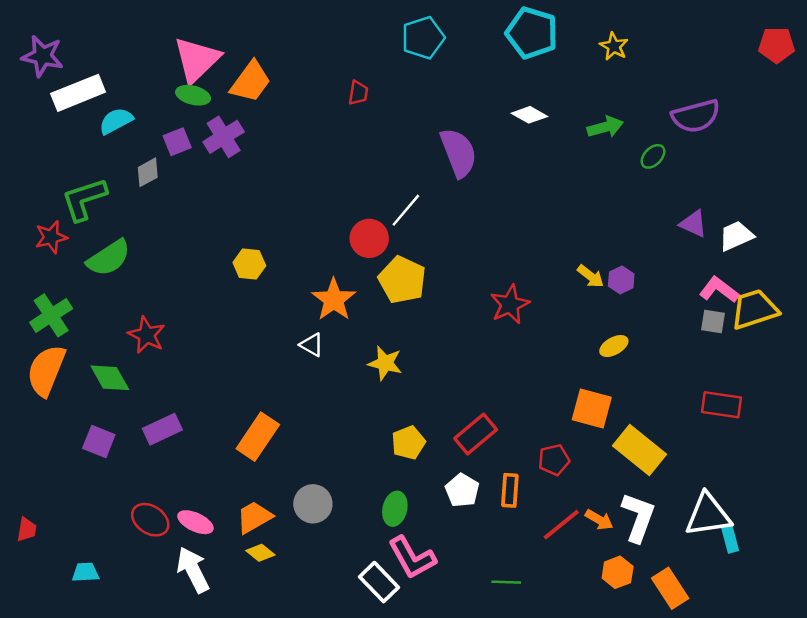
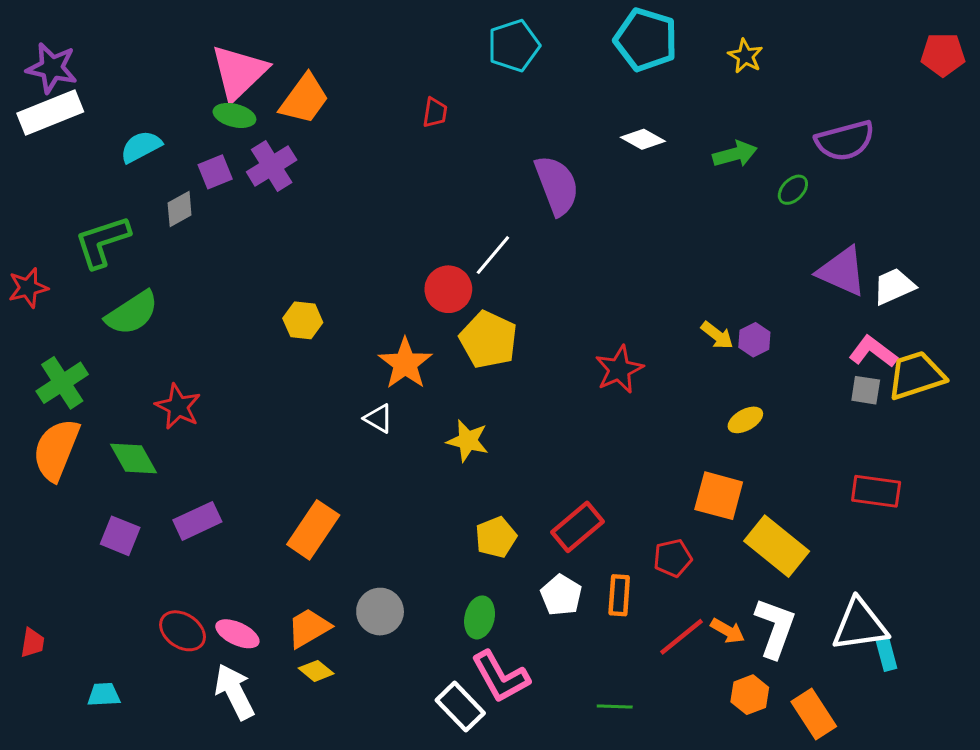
white rectangle: (78, 93) -> (50, 112), moved
purple triangle: (693, 224) -> (842, 271), size x1.5
red star: (51, 237) -> (28, 288), moved

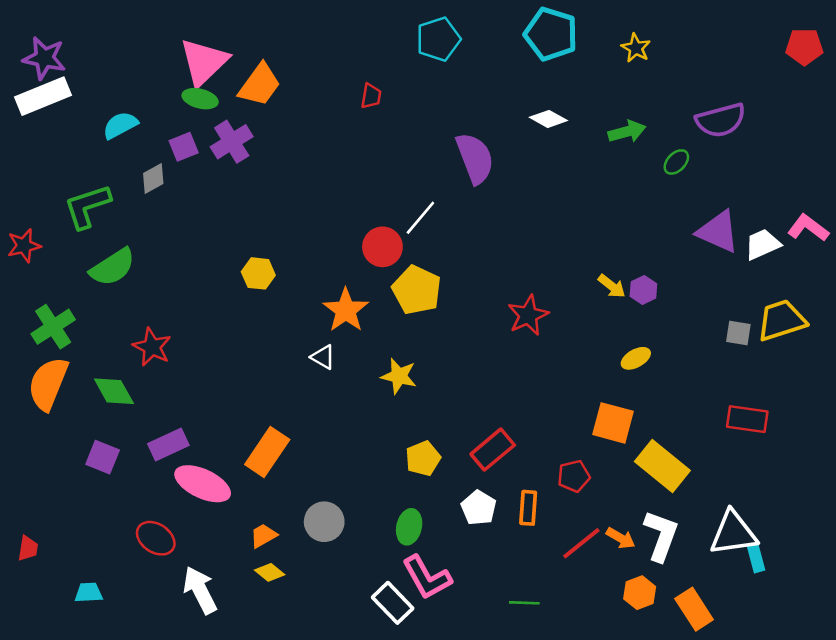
pink L-shape: (873, 352) -> (808, 228), moved
orange trapezoid: (309, 628) -> (263, 536), size x0.7
pink ellipse: (237, 634) -> (203, 484), moved, size x1.5

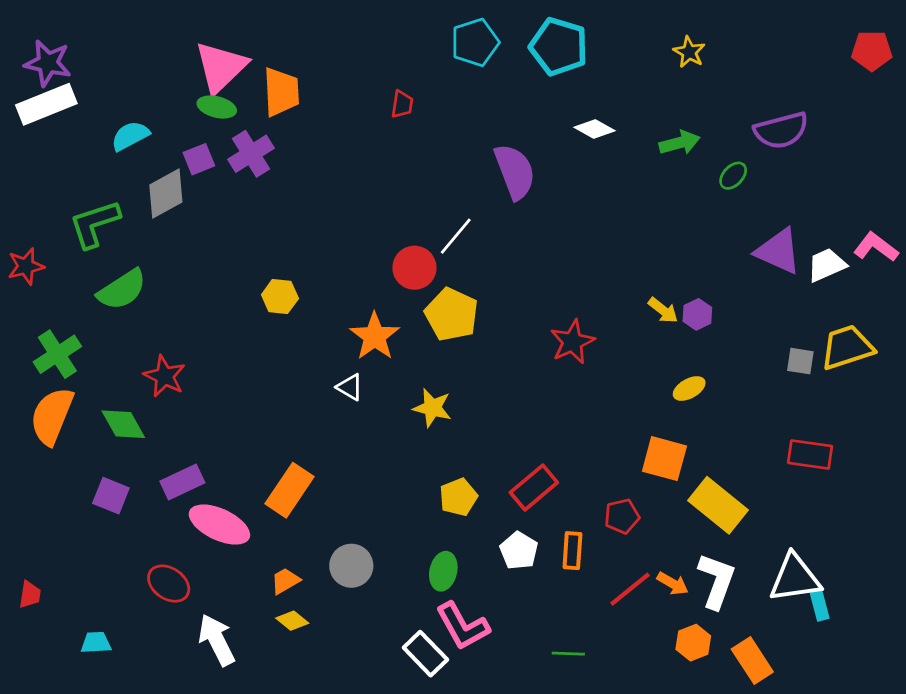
cyan pentagon: (551, 34) -> (559, 47), moved
orange trapezoid: (260, 85) -> (281, 92), turned -39
gray diamond: (153, 178) -> (166, 194), size x1.5

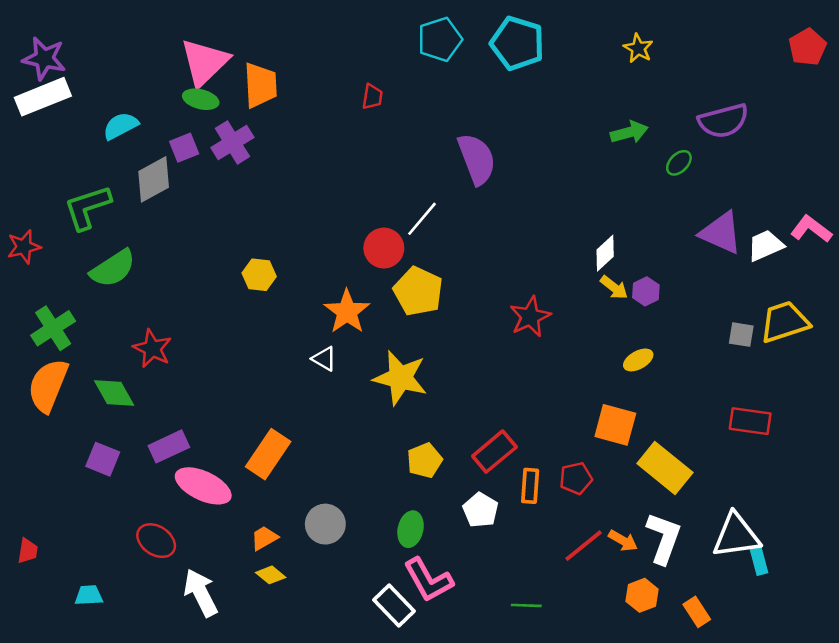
red pentagon: (872, 51) -> (807, 47), turned -30
white diamond: (594, 129) -> (605, 253), moved, turned -72
yellow star: (432, 408) -> (400, 378), size x1.5
orange rectangle: (572, 551) -> (530, 486), moved
orange rectangle: (752, 660) -> (697, 612), size x0.7

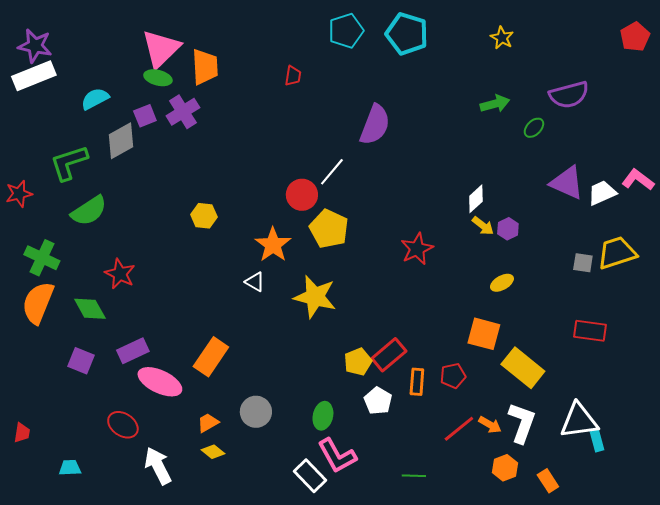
purple semicircle: (477, 159) -> (375, 125), turned 42
green cross: (53, 328) -> (42, 258), turned -32
yellow pentagon: (425, 460) -> (358, 362), moved

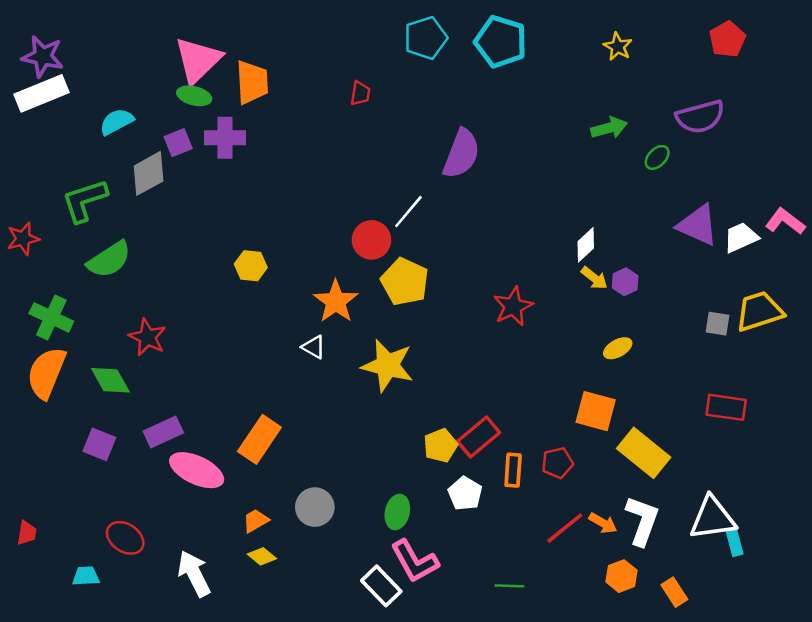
red pentagon: (635, 37) -> (727, 39), moved
purple cross: (183, 112) -> (225, 138), turned 32
red ellipse: (123, 425) -> (125, 538), moved

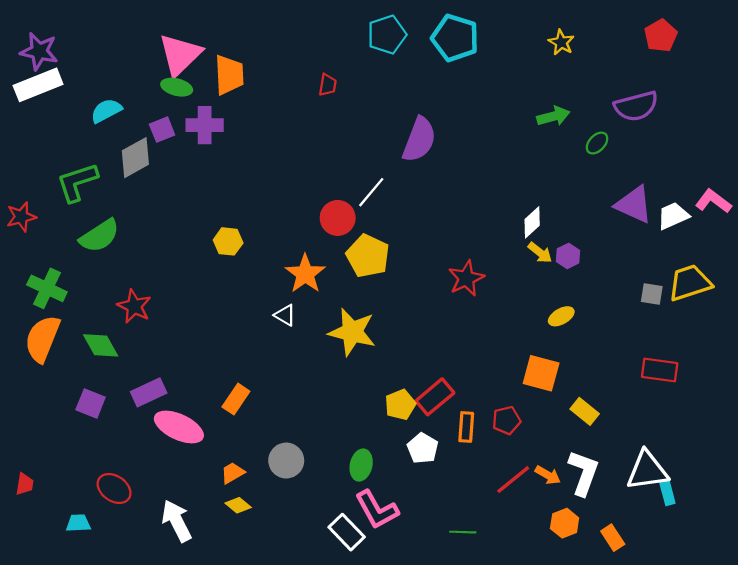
orange rectangle: (259, 439) -> (236, 399), size x0.7
yellow rectangle: (644, 453) -> (585, 411), size x0.6

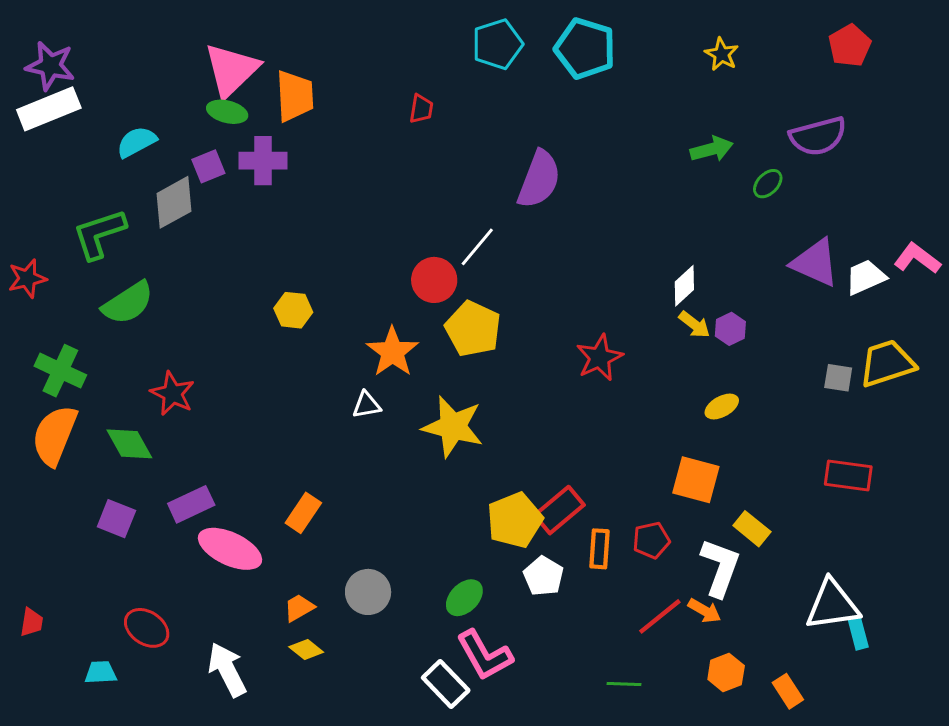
white triangle: (285, 315) -> (367, 405), turned -40
yellow pentagon: (400, 405) -> (515, 520), size x1.4
green ellipse: (361, 465) -> (464, 598), turned 32
white L-shape: (584, 473) -> (720, 568), moved
green line: (463, 532) -> (624, 684), moved

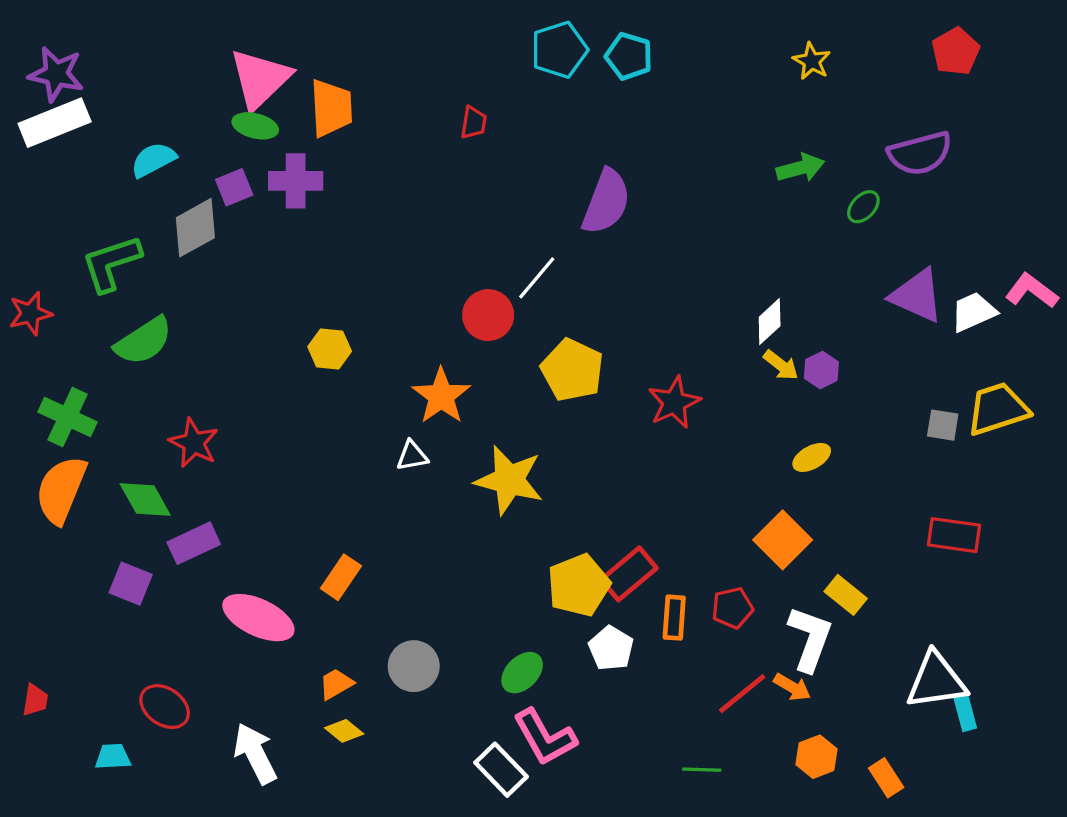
cyan pentagon: (585, 48) -> (629, 56), moved, size x0.7
yellow pentagon: (473, 329) -> (572, 370), moved
orange square: (696, 480) -> (783, 540), turned 30
purple rectangle: (191, 504) -> (194, 543), moved

